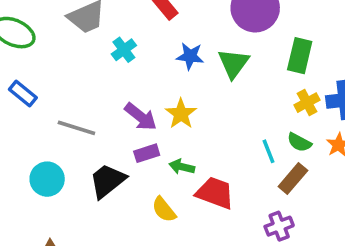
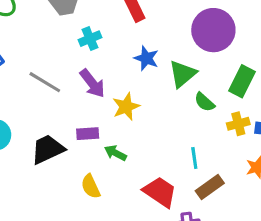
purple arrow: (141, 117) -> (92, 83), moved
gray line: (76, 128) -> (45, 82), moved
green semicircle: (299, 142) -> (204, 102), moved
red trapezoid: (215, 193) -> (160, 192), moved

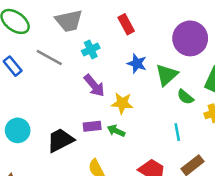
gray line: (45, 82) -> (49, 58), moved
yellow star: (126, 107) -> (122, 103), turned 30
green arrow: (115, 153) -> (116, 131), moved
cyan line: (194, 158) -> (177, 132), moved

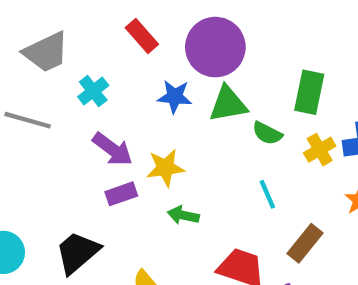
purple circle: (190, 38) -> (215, 47), moved
green triangle: (167, 75) -> (228, 104), turned 45
purple rectangle: (92, 126) -> (121, 194), moved
green arrow: (116, 131) -> (183, 215), moved

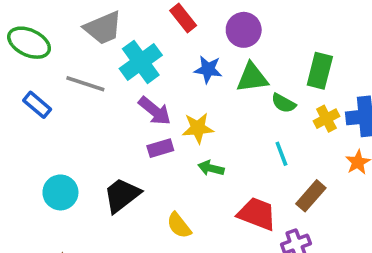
purple circle: (215, 47) -> (244, 30), size x0.7
cyan cross: (93, 91) -> (141, 62), size x1.6

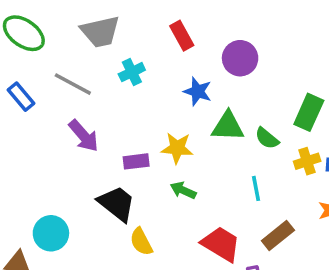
cyan cross: (141, 62) -> (132, 72), size x0.6
green triangle: (252, 78) -> (228, 126), moved
purple arrow: (155, 111) -> (84, 136), moved
cyan circle: (60, 192) -> (51, 233), moved
black trapezoid: (122, 195) -> (117, 204), moved, turned 66

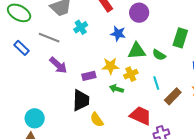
yellow cross: (307, 161) -> (131, 74), moved
black trapezoid: (117, 204) -> (81, 100), turned 60
cyan circle: (51, 233) -> (35, 118), moved
brown rectangle: (278, 235) -> (173, 96), moved

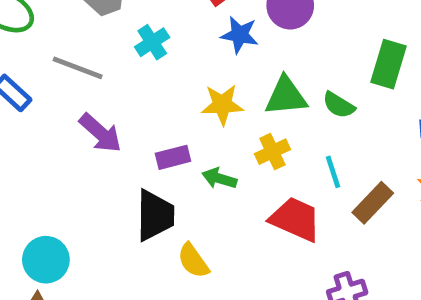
blue star: (118, 34) -> (240, 35), moved
yellow star: (110, 66) -> (222, 105), moved
green arrow: (116, 89) -> (219, 178), moved
red trapezoid: (141, 116) -> (295, 219), moved

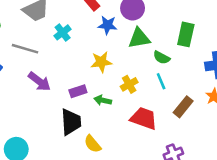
green triangle: (286, 96) -> (139, 38), moved
cyan line: (333, 172) -> (161, 81), moved

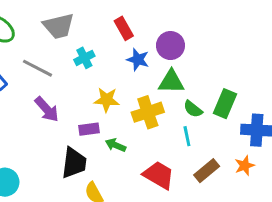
green rectangle: (186, 34) -> (225, 104), moved
yellow star: (101, 62) -> (107, 100), moved
yellow cross: (129, 84) -> (148, 112), moved, size x1.5

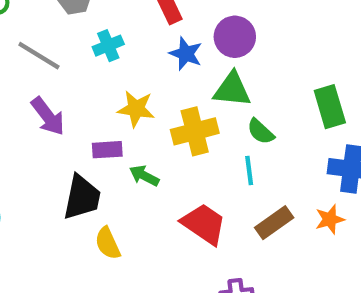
green rectangle: (225, 104) -> (330, 107), moved, turned -44

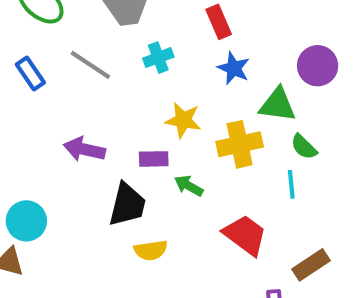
purple circle: (235, 37) -> (318, 66), moved
purple arrow: (48, 116) -> (84, 149), moved, turned 138
brown rectangle: (274, 223) -> (311, 265), moved
yellow semicircle: (108, 243) -> (151, 250), turned -76

